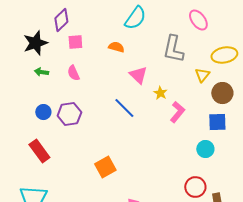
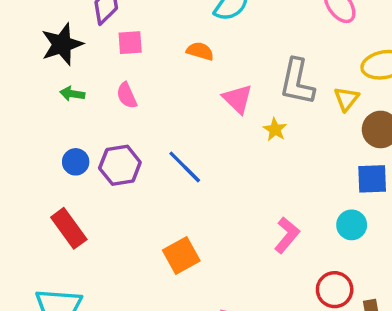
gray L-shape: (173, 49) -> (297, 82), moved
blue line: (124, 108) -> (185, 167), moved
pink L-shape: (177, 112) -> (287, 235), moved

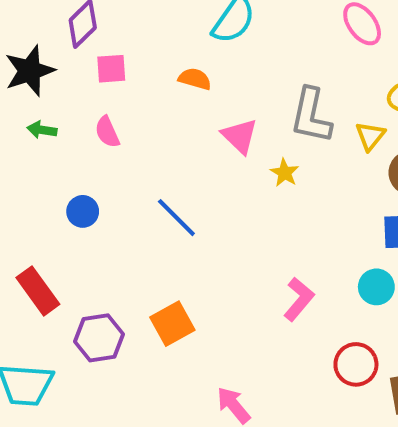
blue circle: (76, 162) -> (83, 211), moved
purple hexagon: (120, 165) -> (99, 338), moved

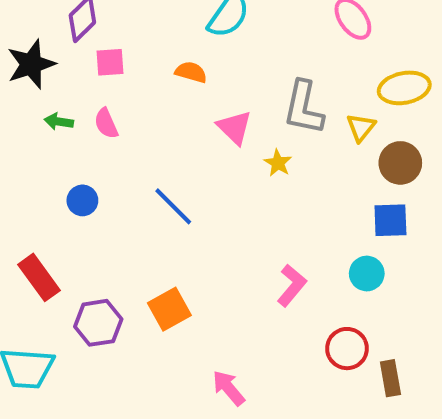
green arrow: (42, 130) -> (59, 121), moved

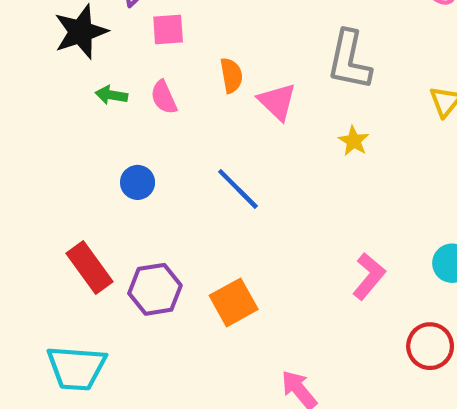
orange semicircle: (191, 72) -> (231, 75), moved, turned 64
gray L-shape: (304, 108) -> (349, 60), moved
pink triangle: (234, 127) -> (277, 102), moved
purple hexagon: (98, 323) -> (155, 289), moved

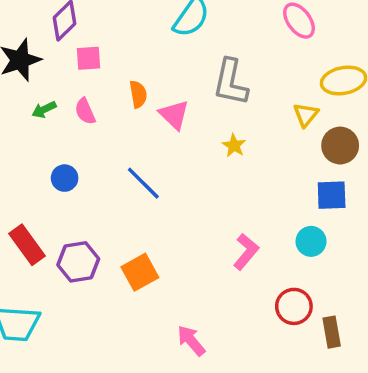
green arrow: (111, 95) -> (44, 110), turned -35

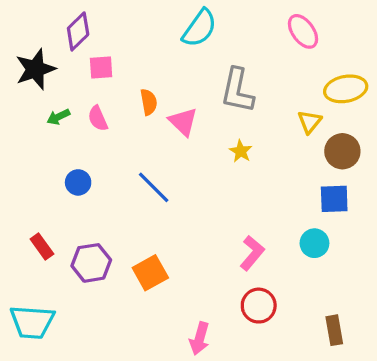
red rectangle: (27, 245) -> (42, 246), size x0.7
red circle: (294, 306) -> (259, 306), moved
pink arrow: (191, 341) -> (200, 338), turned -124

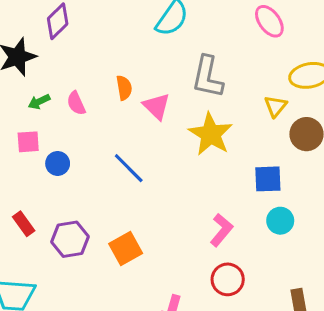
pink square: (101, 68) -> (28, 142), moved
yellow star: (241, 151) -> (211, 134), size x2.0
blue square: (334, 199) -> (268, 179), moved

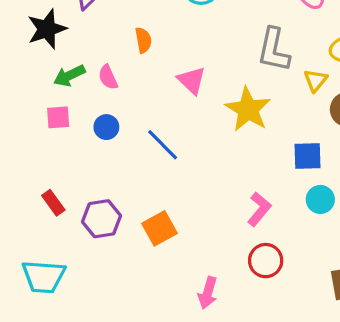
gray L-shape: (208, 77) -> (274, 50), moved
orange semicircle: (124, 88) -> (143, 40), moved
green arrow: (39, 102) -> (69, 76), size x1.4
blue circle: (58, 163) -> (106, 127), moved

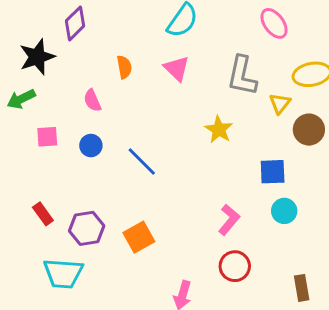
green arrow: (69, 76) -> (21, 99), moved
pink triangle: (192, 80) -> (177, 68), moved
yellow star: (248, 109) -> (219, 130), size x0.7
cyan trapezoid: (44, 277) -> (63, 273), moved

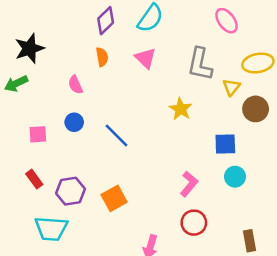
purple diamond: (75, 23) -> (106, 21), moved
pink square: (47, 137) -> (38, 134), moved

